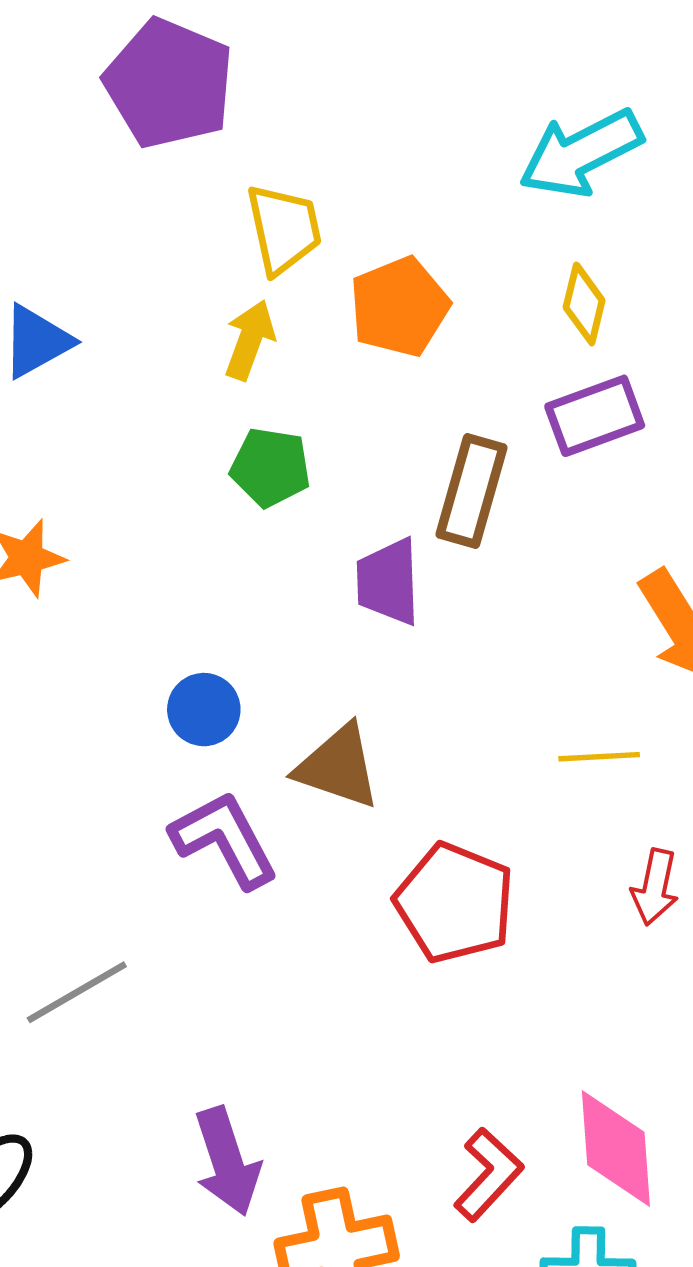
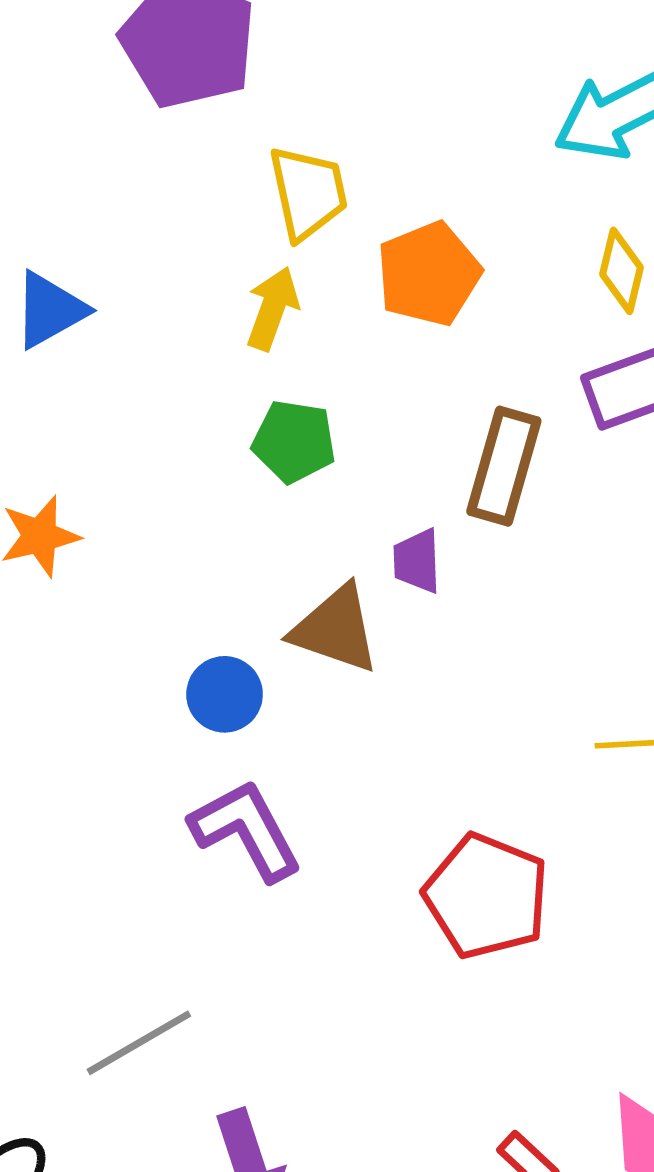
purple trapezoid: (388, 582) -> (417, 561), size x0.7
brown triangle: (338, 767) -> (336, 629), moved
gray line: (77, 992) -> (139, 1043), moved

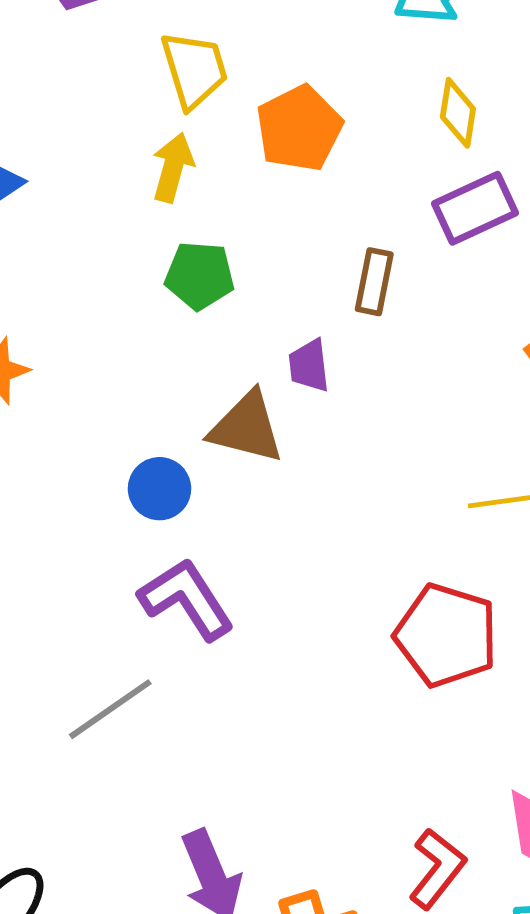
brown rectangle: (504, 466) -> (374, 282), size x0.7
red pentagon: (486, 896) -> (446, 635), moved
gray line: (139, 1043) -> (110, 709), moved

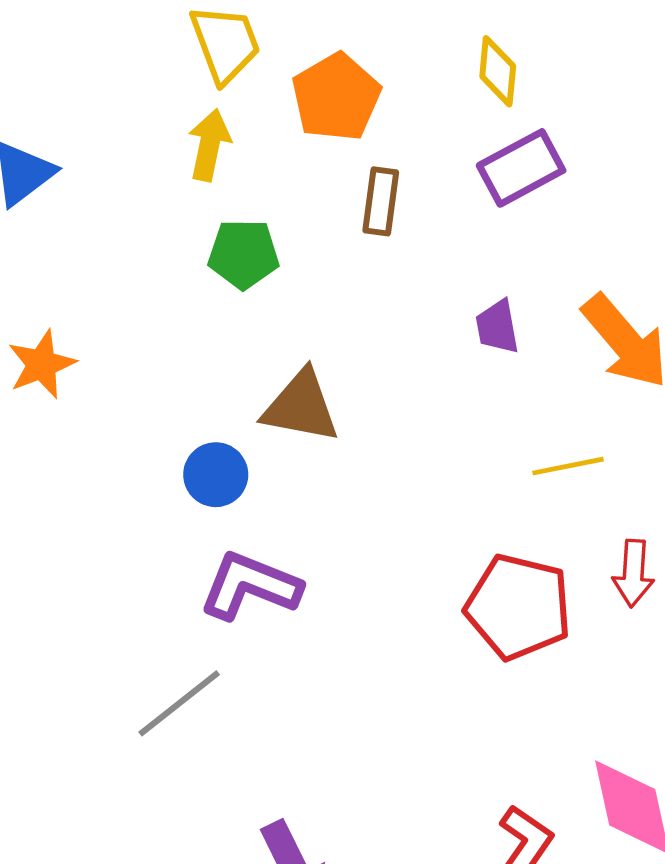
brown rectangle: (374, 282) -> (381, 201), moved
purple trapezoid: (309, 366) -> (497, 327), moved
purple L-shape: (186, 599) -> (250, 586), turned -32

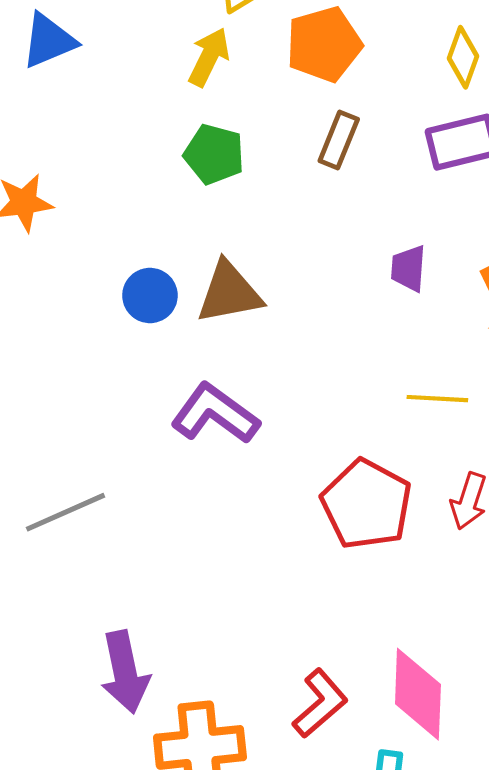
brown triangle: (301, 406) -> (229, 293), turned -36
blue circle: (216, 475) -> (150, 295), moved
purple L-shape: (250, 586) -> (215, 414), moved

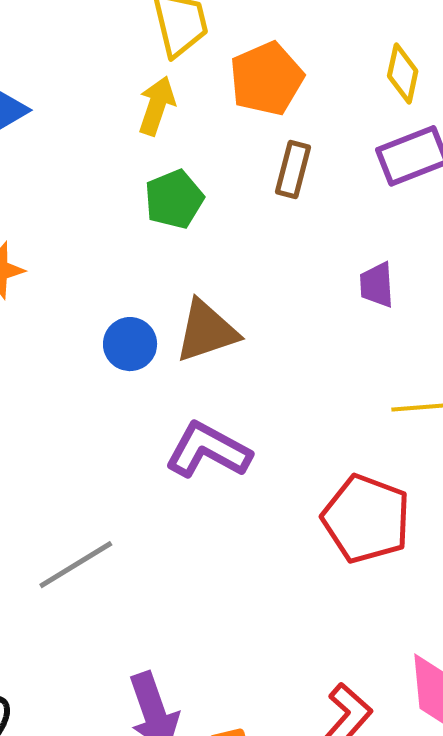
green pentagon: (214, 154) -> (174, 199), turned -30

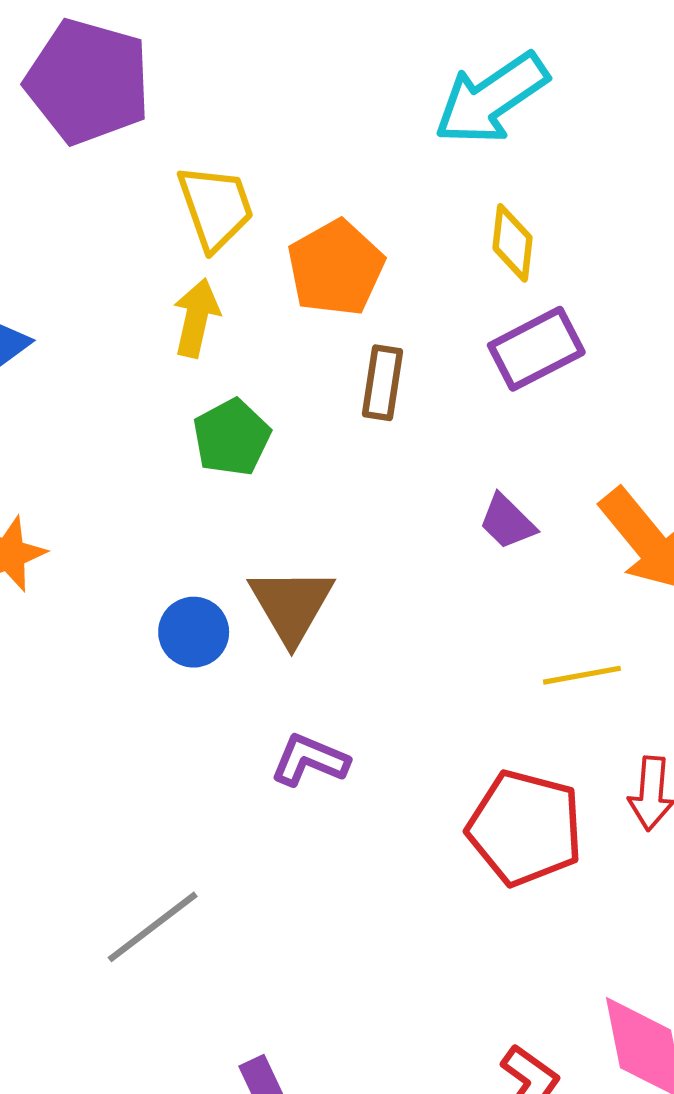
purple trapezoid: (377, 285) -> (507, 522), turned -36
brown triangle: (206, 331) -> (291, 605), turned -36
purple L-shape: (208, 450) -> (310, 760), size x0.7

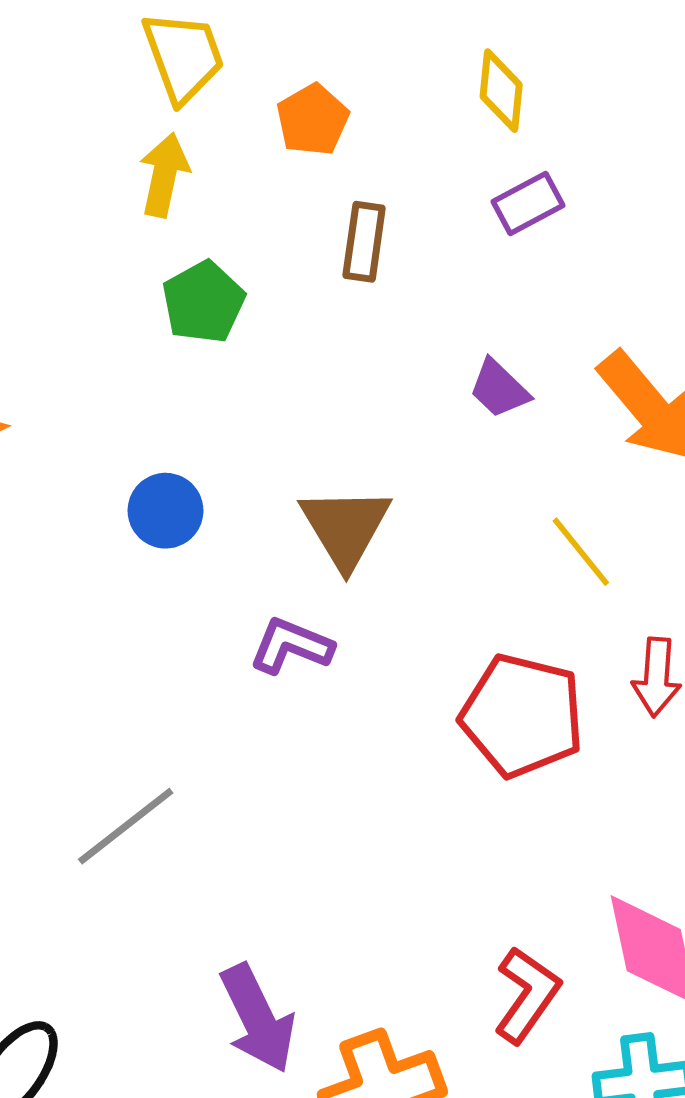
orange pentagon: (336, 268) -> (313, 120), size x0.7
purple rectangle: (536, 349) -> (528, 204), size x0.7
brown triangle: (291, 605) -> (345, 527), moved
yellow line: (582, 675) -> (581, 552), turned 62

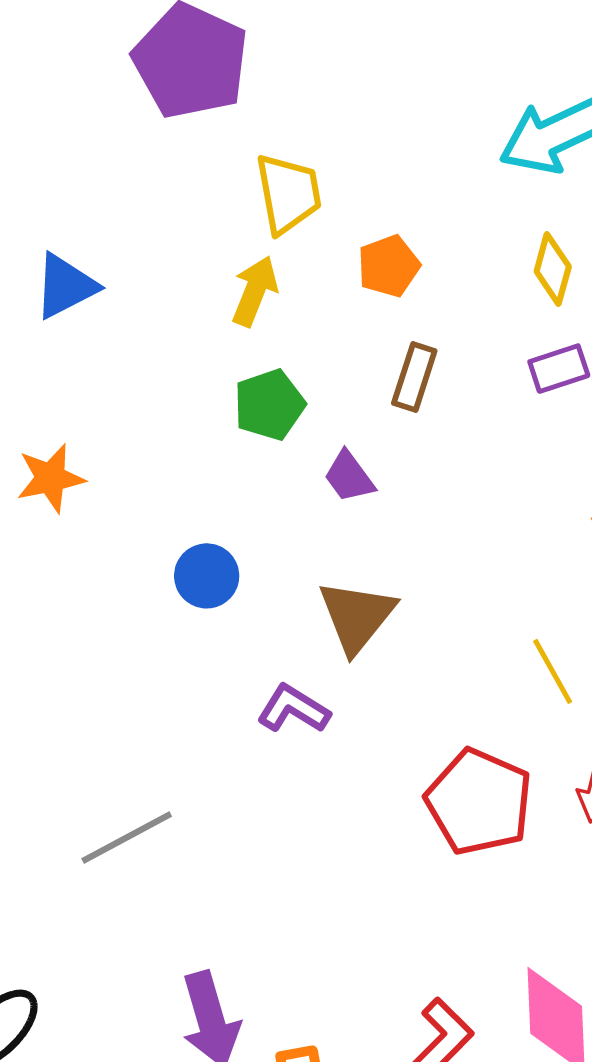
purple trapezoid: (499, 389) -> (349, 477), moved

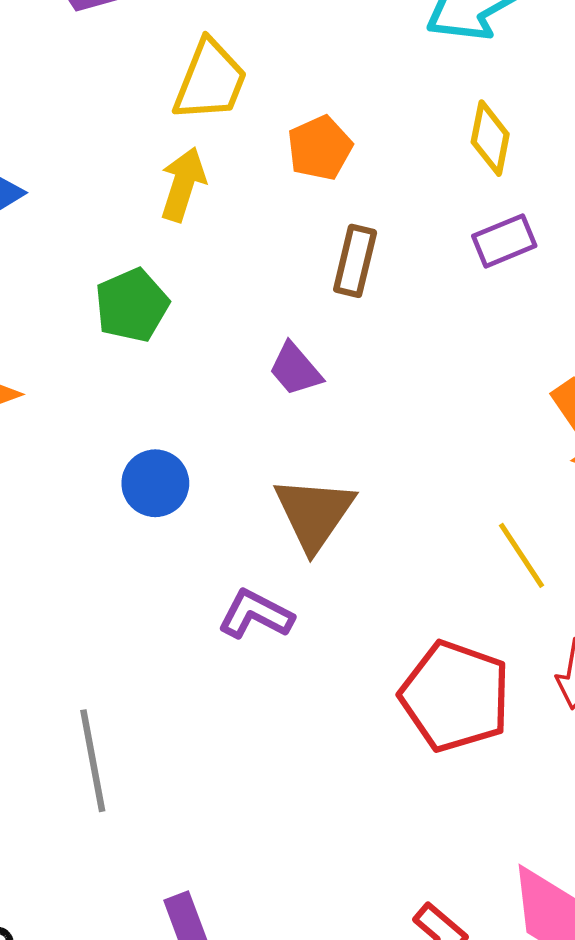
yellow trapezoid: (288, 194) -> (210, 81), turned 36
green pentagon: (269, 405) -> (132, 305), moved
gray line: (127, 837) -> (93, 761), turned -68

